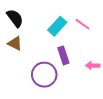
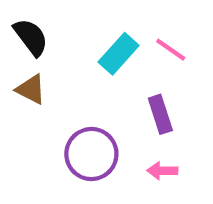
purple rectangle: (63, 55) -> (160, 114), moved
pink arrow: (93, 66) -> (162, 171), moved

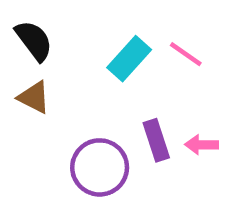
purple rectangle: (160, 114) -> (156, 140), moved
pink arrow: (162, 171) -> (202, 145), moved

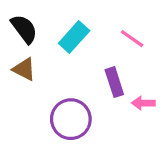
cyan rectangle: (129, 59) -> (74, 37), moved
purple rectangle: (156, 140) -> (114, 82), moved

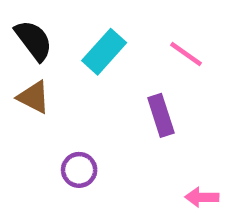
pink arrow: (143, 103) -> (202, 197), moved
purple circle: (71, 119) -> (79, 170), moved, size x0.6

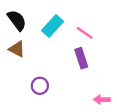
pink line: (186, 54) -> (85, 33), moved

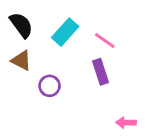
purple circle: (40, 86) -> (50, 86), moved

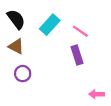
purple circle: (50, 86) -> (23, 74), moved

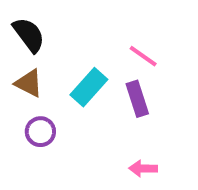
cyan rectangle: (50, 25) -> (89, 87), moved
pink arrow: (97, 94) -> (143, 168), moved

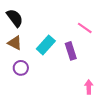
pink line: (143, 56) -> (85, 28), moved
pink arrow: (143, 168) -> (89, 87), moved, turned 88

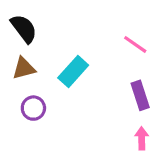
brown triangle: (15, 43) -> (24, 68), turned -42
purple rectangle: (71, 51) -> (140, 95), moved

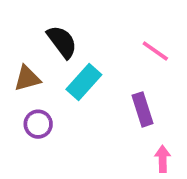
black semicircle: (24, 29) -> (62, 42), moved
purple rectangle: (140, 95) -> (142, 109), moved

